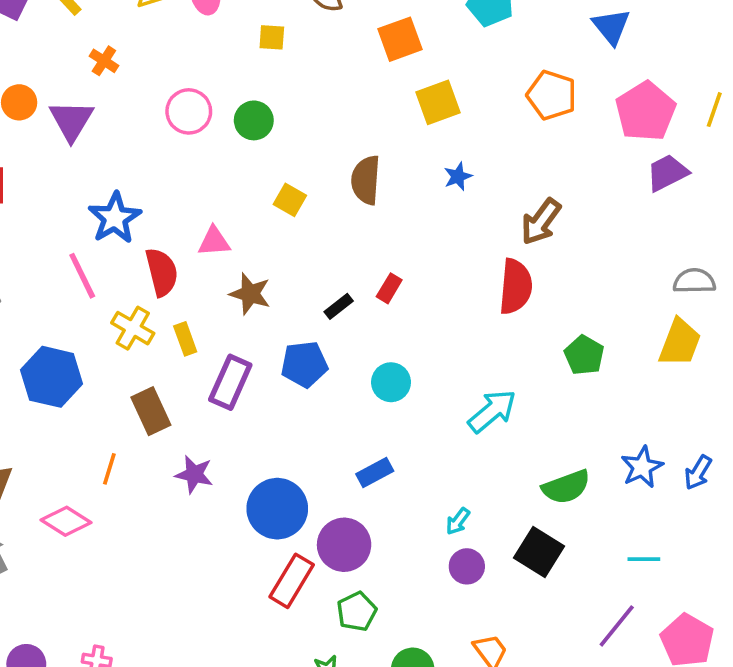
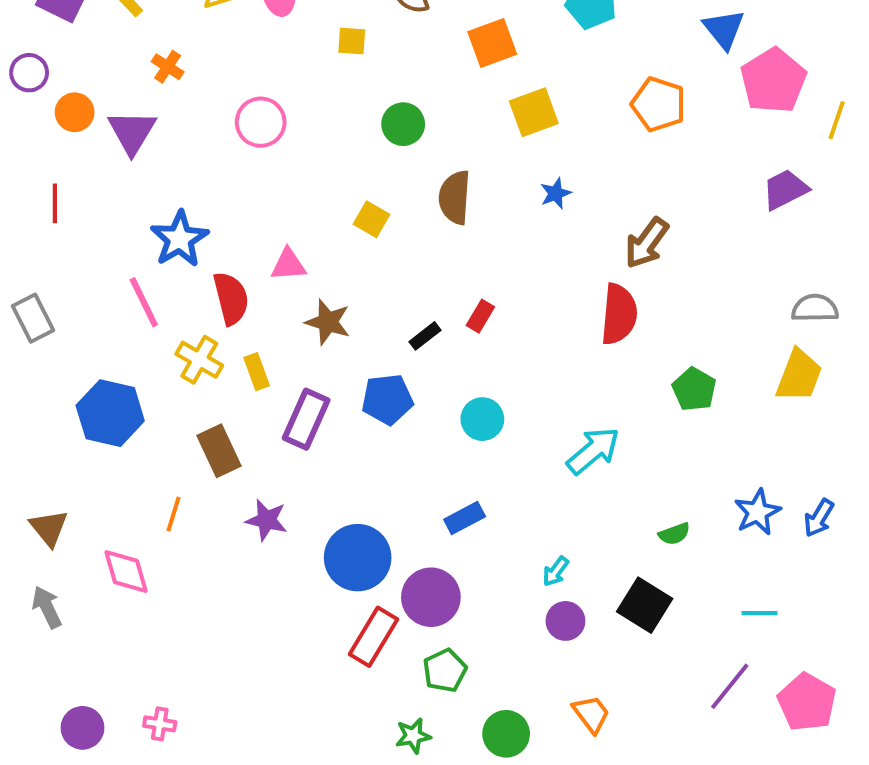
pink pentagon: (646, 111) -> (773, 81), moved
green circle: (254, 120) -> (403, 124), moved
green semicircle: (566, 487) -> (674, 534), size x0.6
pink diamond: (66, 521) -> (126, 571), turned 42

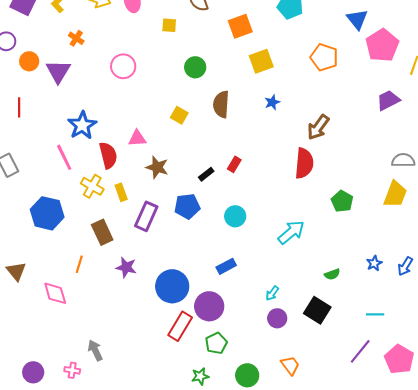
blue star: (757, 512) -> (374, 263), size x0.7
gray arrow: (47, 607) -> (95, 350), moved

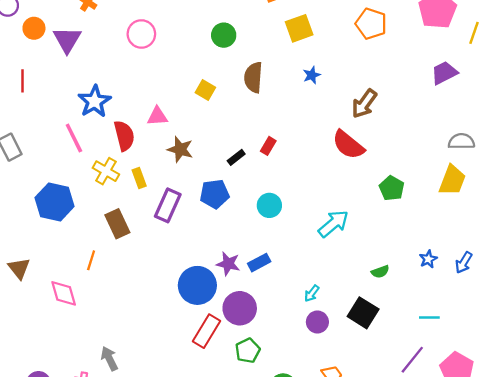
red semicircle: (304, 163) -> (348, 145), turned 124
purple star: (126, 267) -> (228, 264), moved

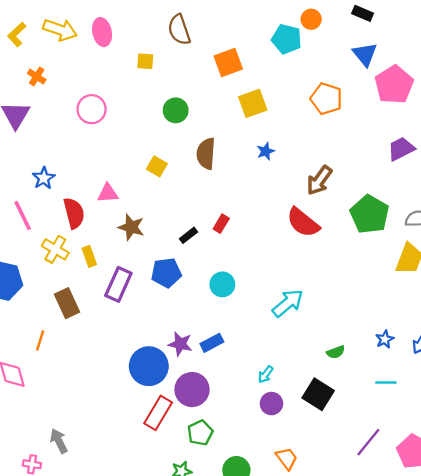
blue star: (95, 101) -> (44, 178), size x0.7
green pentagon: (392, 188) -> (370, 214), moved, size x1.5
cyan line: (429, 317) -> (386, 383), moved

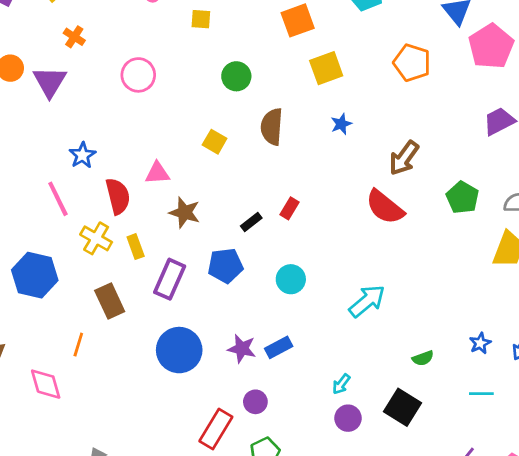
green pentagon: (370, 214) -> (462, 198), size x0.7
blue circle: (149, 366) -> (179, 350), moved
purple circle: (192, 390) -> (255, 402), size x0.6

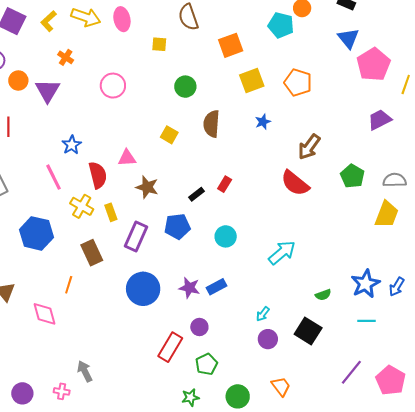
orange pentagon: (412, 63) -> (298, 83), moved
blue star: (480, 343) -> (365, 284), size x1.8

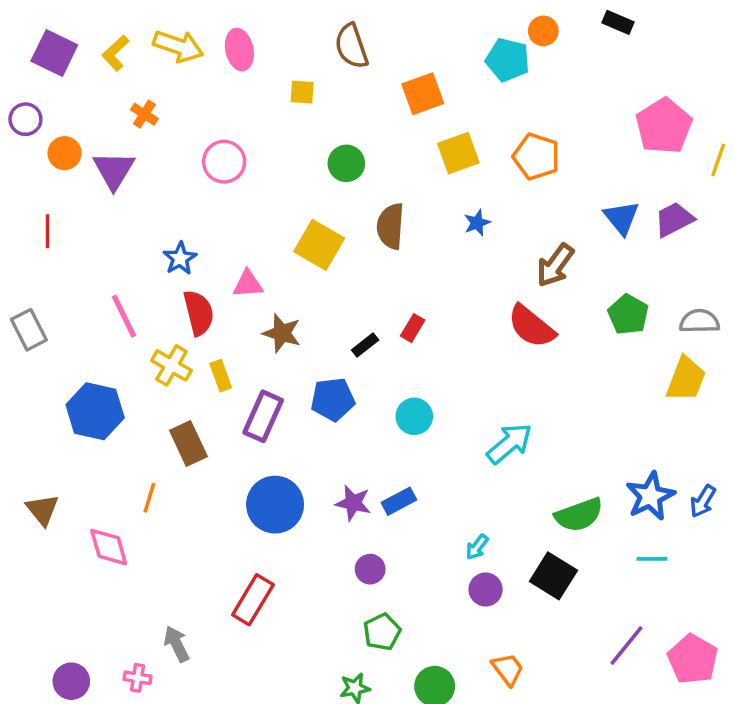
blue triangle: (348, 38) -> (621, 218), moved
yellow square: (169, 135) -> (319, 245), size x1.6
blue star: (72, 145) -> (180, 258), moved
green semicircle: (323, 295) -> (579, 515), size x1.8
red rectangle: (170, 347) -> (253, 600), moved

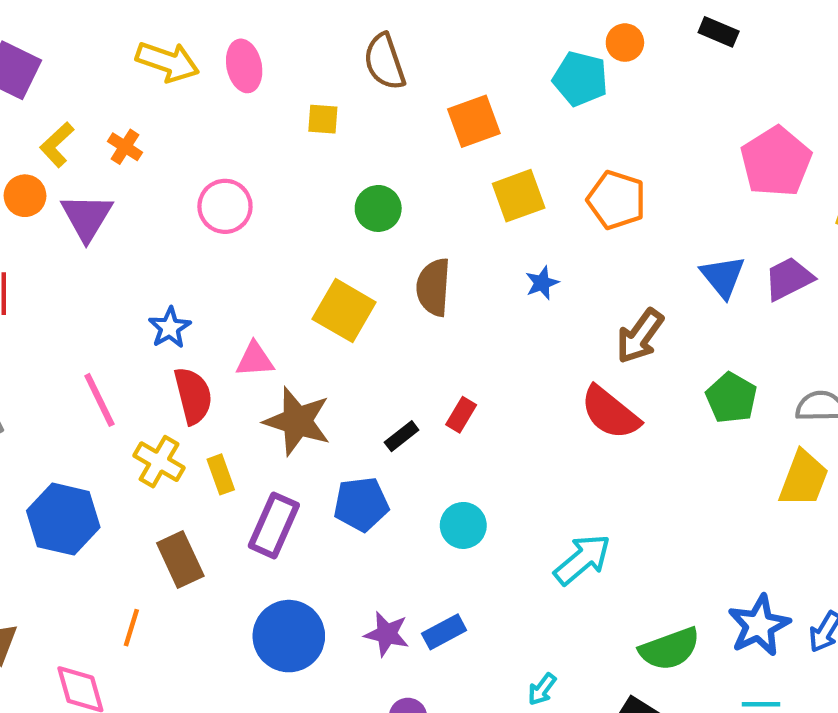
yellow L-shape: (115, 53) -> (57, 145), moved
brown star: (282, 333) -> (297, 421), size x1.4

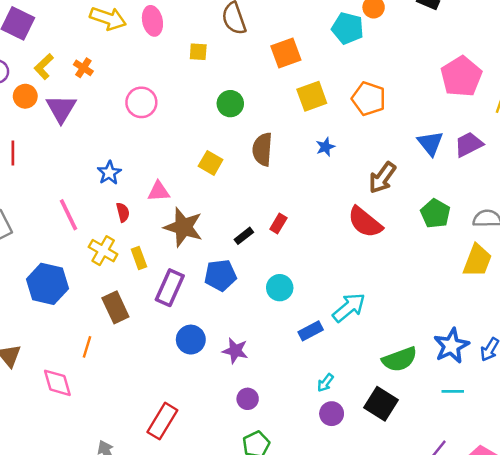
yellow square: (344, 311) -> (211, 163), size x0.7
red semicircle: (193, 396) -> (123, 212), size x0.6
blue rectangle: (444, 632) -> (311, 331), moved
blue circle: (289, 636) -> (191, 340), moved, size x0.7

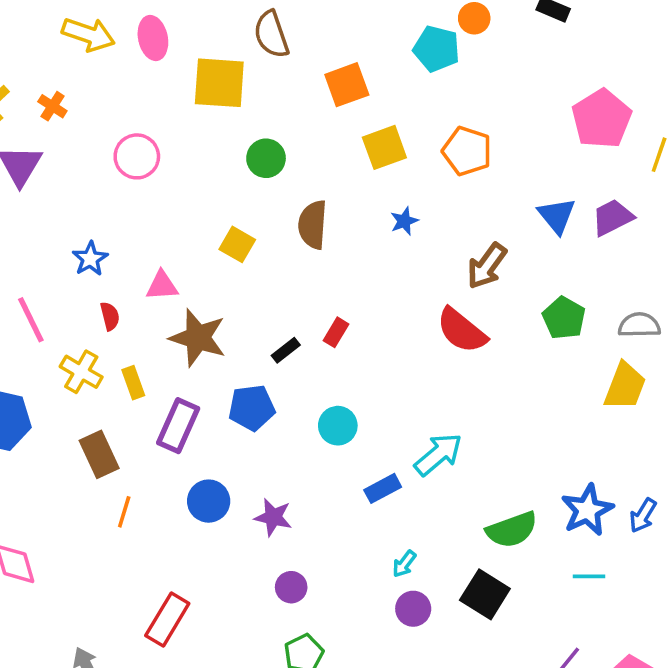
yellow square: (198, 52) -> (219, 83), size x2.0
orange line: (87, 347) -> (124, 512), moved

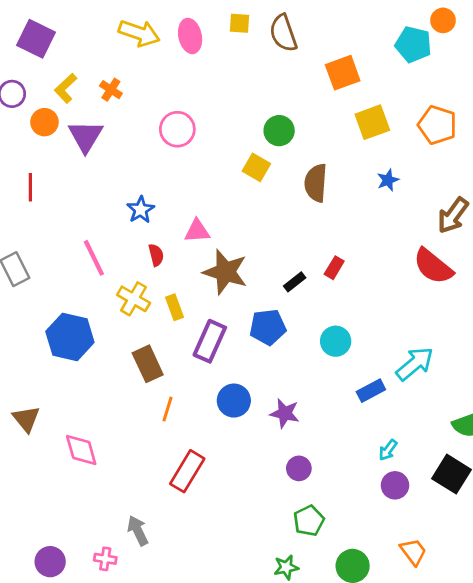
yellow square: (219, 83) -> (240, 23), moved, size x0.5
yellow square: (237, 244) -> (256, 167), moved
red rectangle: (167, 619) -> (187, 471), moved

